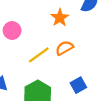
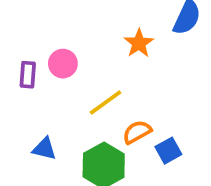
orange semicircle: (64, 48) -> (137, 132), moved

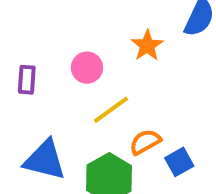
pink circle: (63, 64) -> (87, 68), moved
blue triangle: (44, 149) -> (45, 160), size x1.6

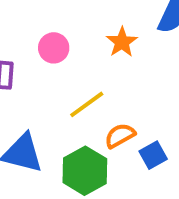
pink circle: (87, 68) -> (54, 48), moved

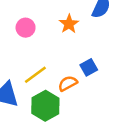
yellow line: (87, 104) -> (35, 75), moved
blue square: (153, 155) -> (89, 67), moved

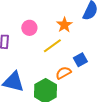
yellow line: (35, 75) -> (52, 46), moved

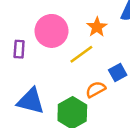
pink circle: (29, 28) -> (51, 31), size x1.6

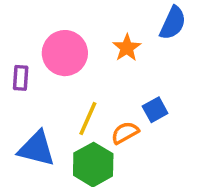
yellow line: (81, 54) -> (88, 119), moved, turned -30

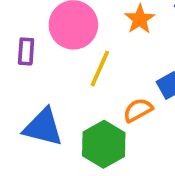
yellow line: (88, 119) -> (100, 68), moved

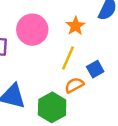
yellow line: (100, 68) -> (68, 58), moved

